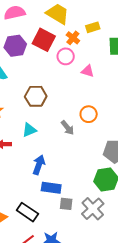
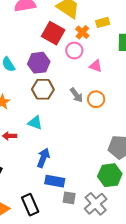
purple hexagon: (15, 46) -> (39, 63), moved
orange circle: (89, 114) -> (96, 99), moved
gray arrow: (68, 128) -> (76, 95), moved
cyan triangle: (29, 130) -> (35, 123), turned 42
black rectangle: (27, 212) -> (30, 205), turned 30

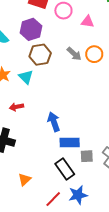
cyan triangle: (35, 123) -> (26, 77), moved, turned 35
blue arrow: (43, 158) -> (54, 122), turned -30
black rectangle: (30, 205) -> (65, 169), moved

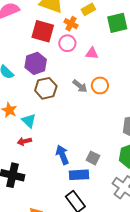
cyan triangle: (26, 77) -> (29, 121), moved
gray square: (87, 156) -> (93, 158), moved, turned 32

